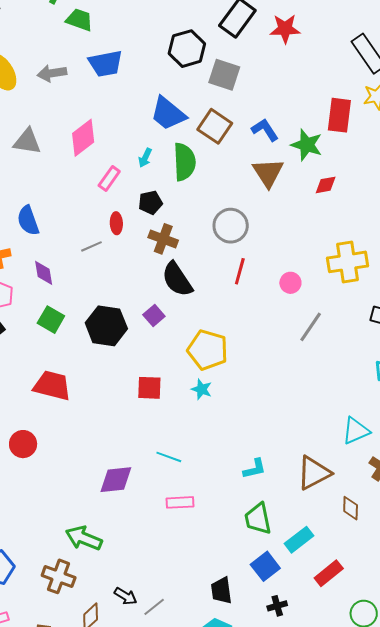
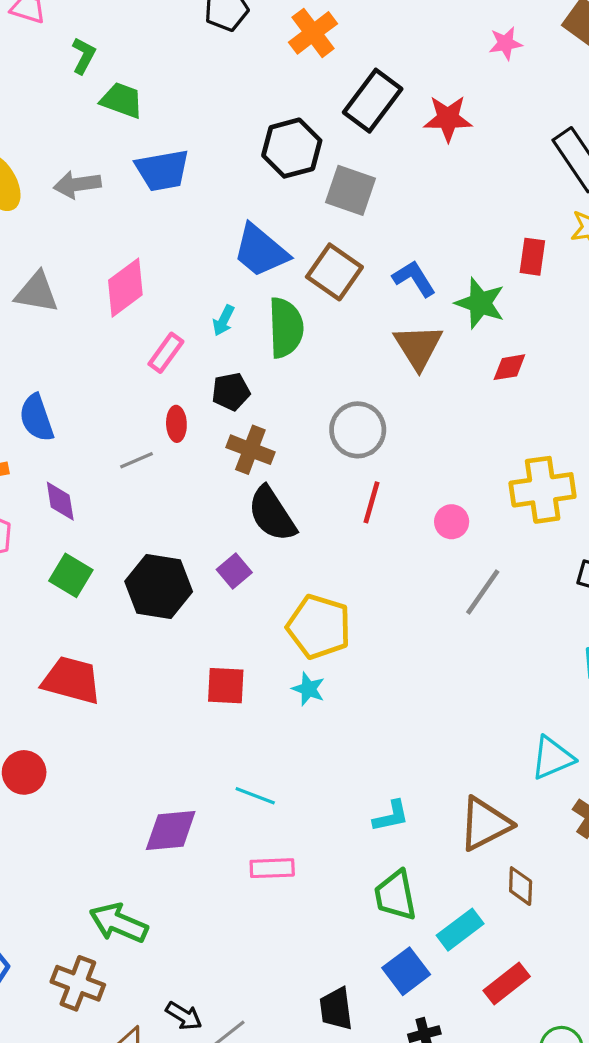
red rectangle: (339, 115) -> (532, 257), size x0.7
brown diamond: (351, 508) -> (521, 886), moved

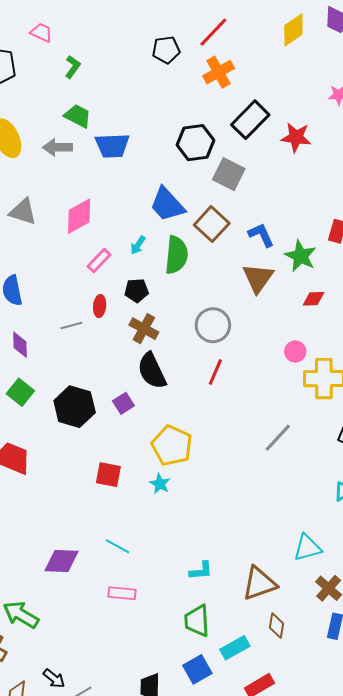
green trapezoid: (122, 100) -> (78, 116), moved
pink circle: (452, 522) -> (295, 351), moved

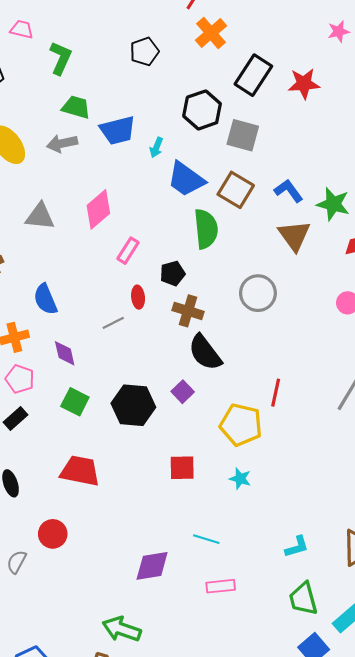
black pentagon: (166, 50) -> (144, 52), moved
green L-shape: (73, 67) -> (61, 58), size x1.4
cyan arrow: (138, 245) -> (156, 147), moved
red line: (215, 372) -> (276, 393), moved
cyan star: (160, 484) -> (240, 479), moved

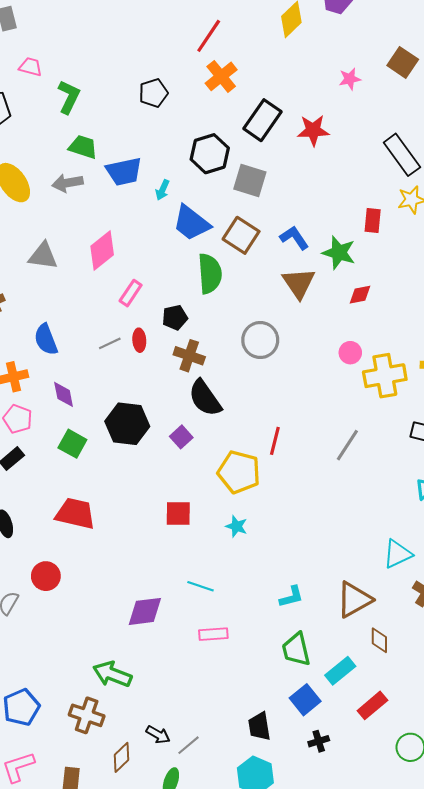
gray line: (113, 323) -> (110, 343), moved
black hexagon: (133, 405) -> (127, 424), moved

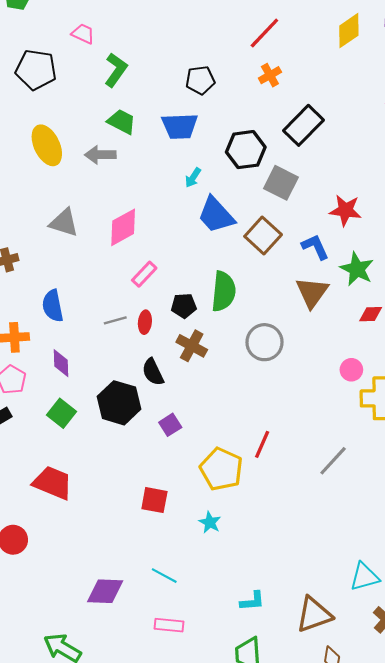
orange cross: (221, 76) -> (270, 75), size x0.7
red star: (313, 130) -> (345, 210), moved
blue trapezoid: (124, 172) -> (180, 126), moved
green semicircle: (210, 274) -> (224, 291), moved
black semicircle: (205, 398) -> (153, 372), moved, size x0.7

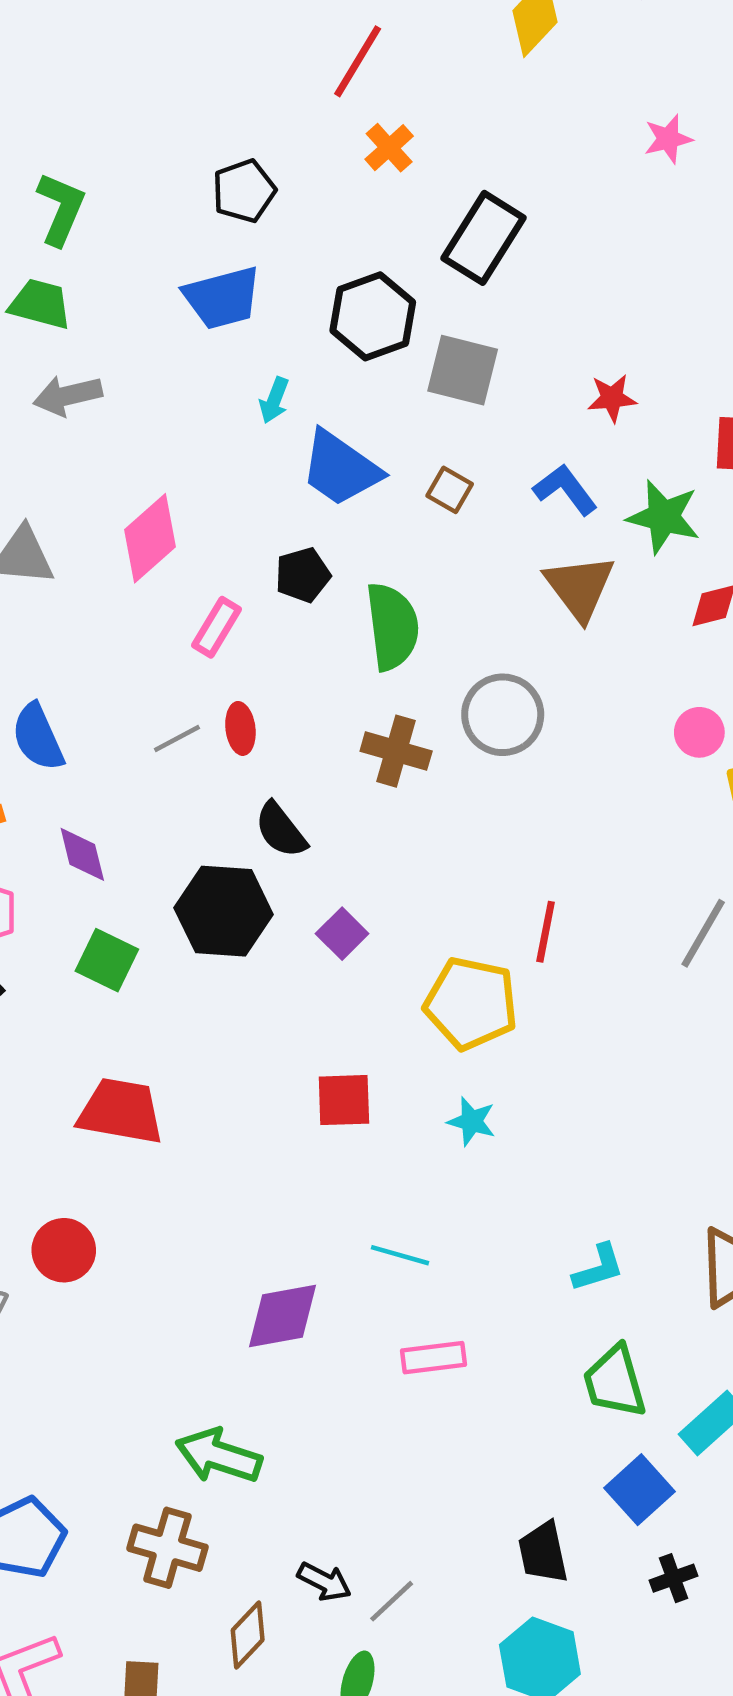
green trapezoid: (122, 122) -> (40, 304), moved
red star: (345, 210) -> (612, 398), size x0.7
brown square: (263, 235) -> (450, 490), size x0.6
black pentagon: (184, 306) -> (303, 575), moved
brown cross: (192, 346) -> (396, 751), moved

